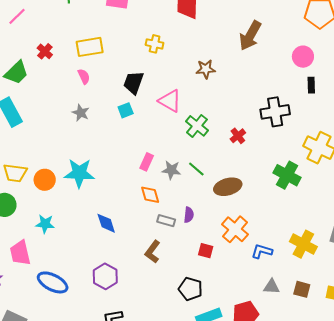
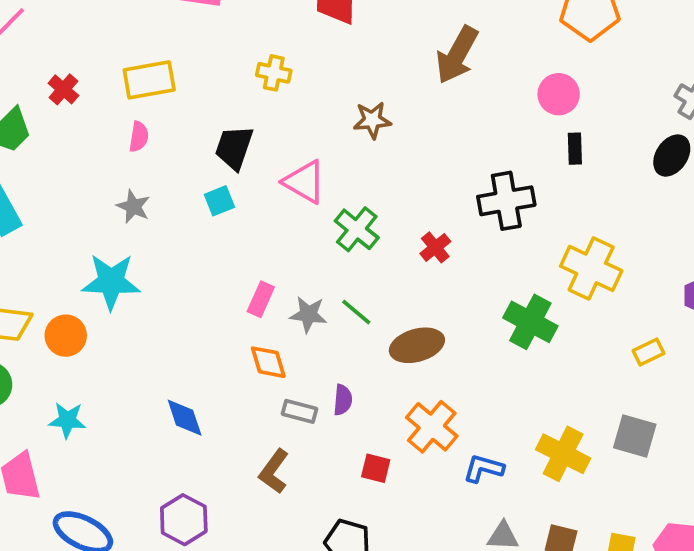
pink semicircle: (84, 76) -> (139, 137), turned 35
cyan star: (79, 173) -> (111, 282), moved

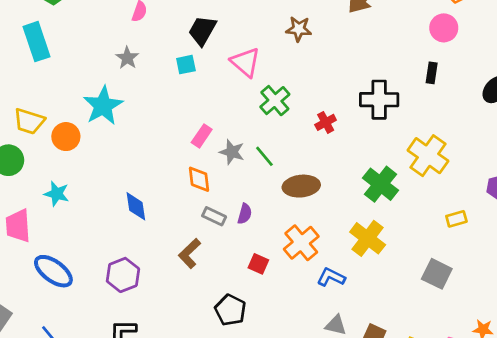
pink circle: (559, 94) -> (444, 28), moved
cyan star: (111, 282) -> (103, 106), turned 30
yellow cross: (563, 454) -> (368, 238), moved

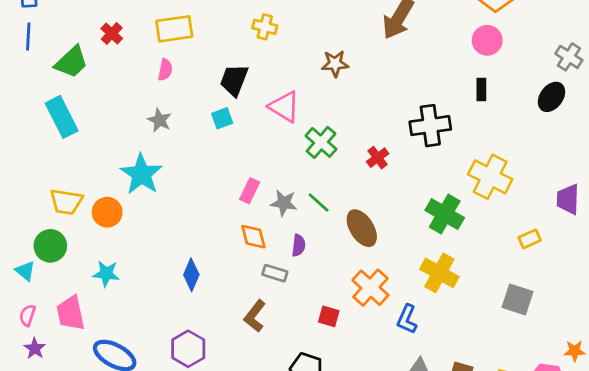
brown ellipse: (301, 186) -> (362, 228), turned 72
blue diamond: (136, 206) -> (191, 275), turned 40
purple semicircle: (245, 214) -> (299, 245), moved
blue L-shape: (331, 277) -> (407, 319), turned -84

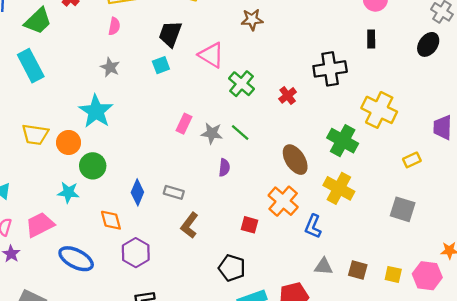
brown ellipse: (362, 228) -> (295, 160), moved
orange diamond: (253, 237) -> (111, 220), moved
green circle: (50, 246) -> (93, 166), moved
gray rectangle: (275, 273) -> (174, 192), moved
pink trapezoid: (71, 313) -> (40, 225), turned 76

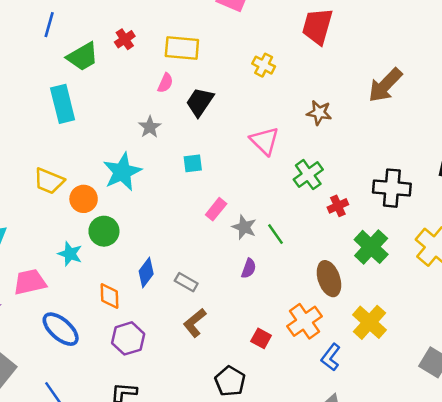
black trapezoid: (170, 34) -> (200, 102), moved
cyan square: (161, 65) -> (193, 163), moved
green cross: (241, 84) -> (308, 175), moved
green cross: (343, 141) -> (371, 247), moved

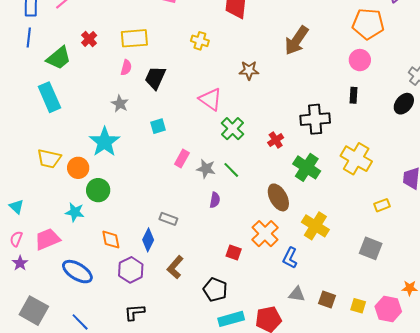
green cross: (308, 175) -> (232, 129), moved
blue diamond: (146, 272) -> (148, 240), moved
brown L-shape: (195, 323) -> (175, 267), moved

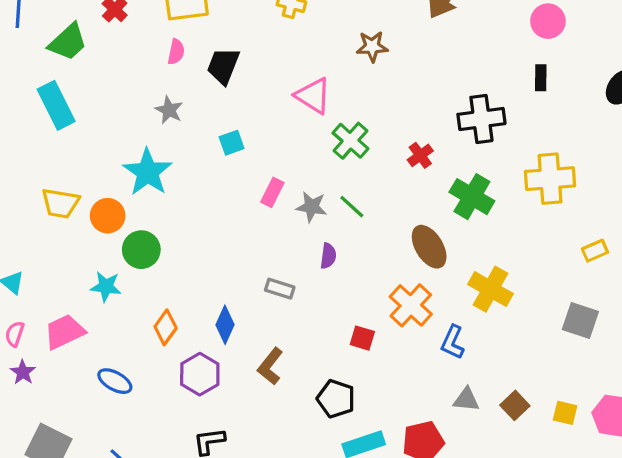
yellow cross: (356, 159) -> (550, 179), turned -32
gray rectangle: (168, 219) -> (280, 289), moved
orange diamond: (111, 240) -> (166, 327), turned 50
blue ellipse: (77, 272) -> (115, 381), size x0.7
brown square: (327, 299) -> (515, 405), turned 30

